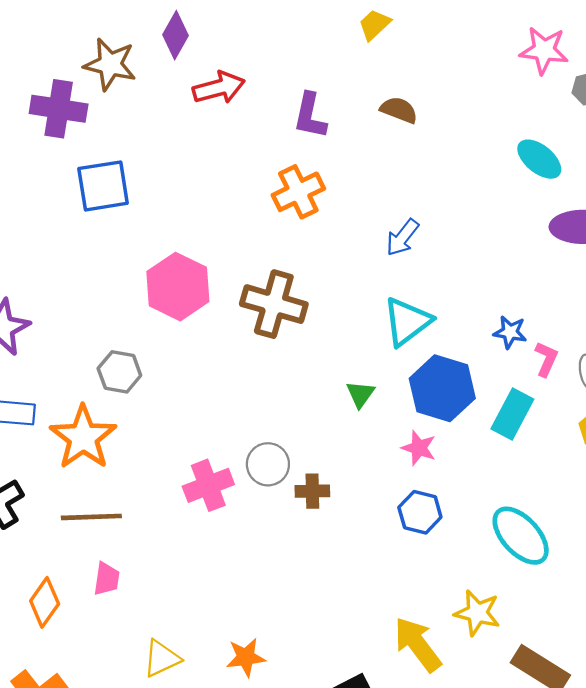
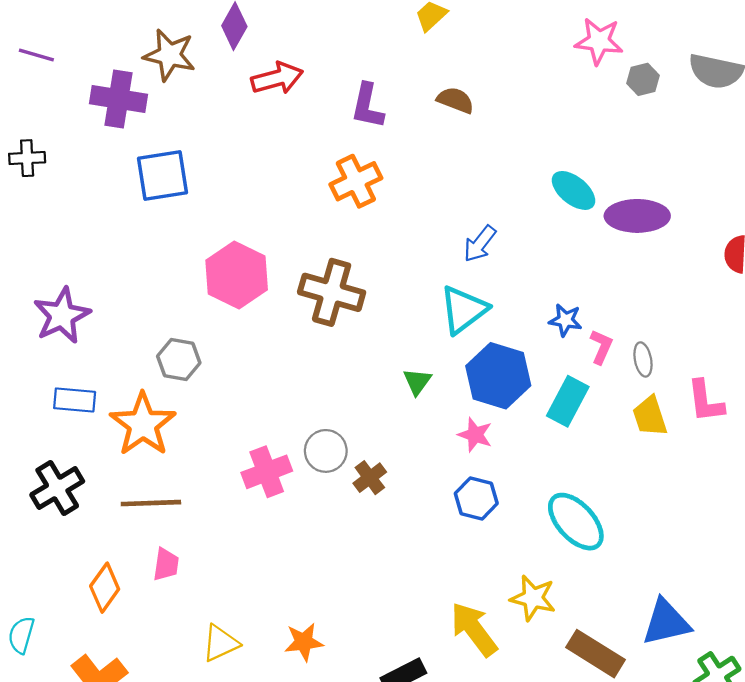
cyan ellipse: (539, 159) -> (574, 190), moved
blue arrow: (402, 237) -> (480, 244), moved
brown cross: (312, 491) -> (370, 478), turned -36

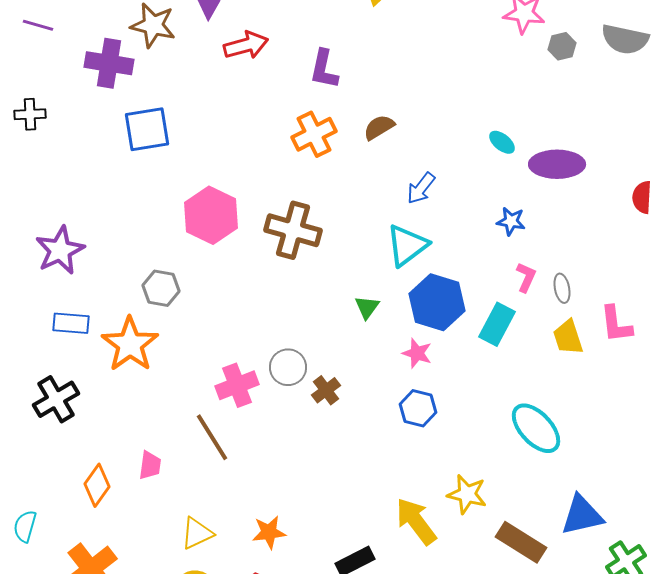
brown semicircle: (455, 100) -> (379, 127), moved, turned -52
cyan ellipse: (574, 190) -> (502, 142), size x0.7
blue star: (565, 320) -> (511, 221), moved
brown line: (151, 503) -> (212, 437), moved, turned 60
cyan ellipse: (576, 522) -> (536, 428), moved

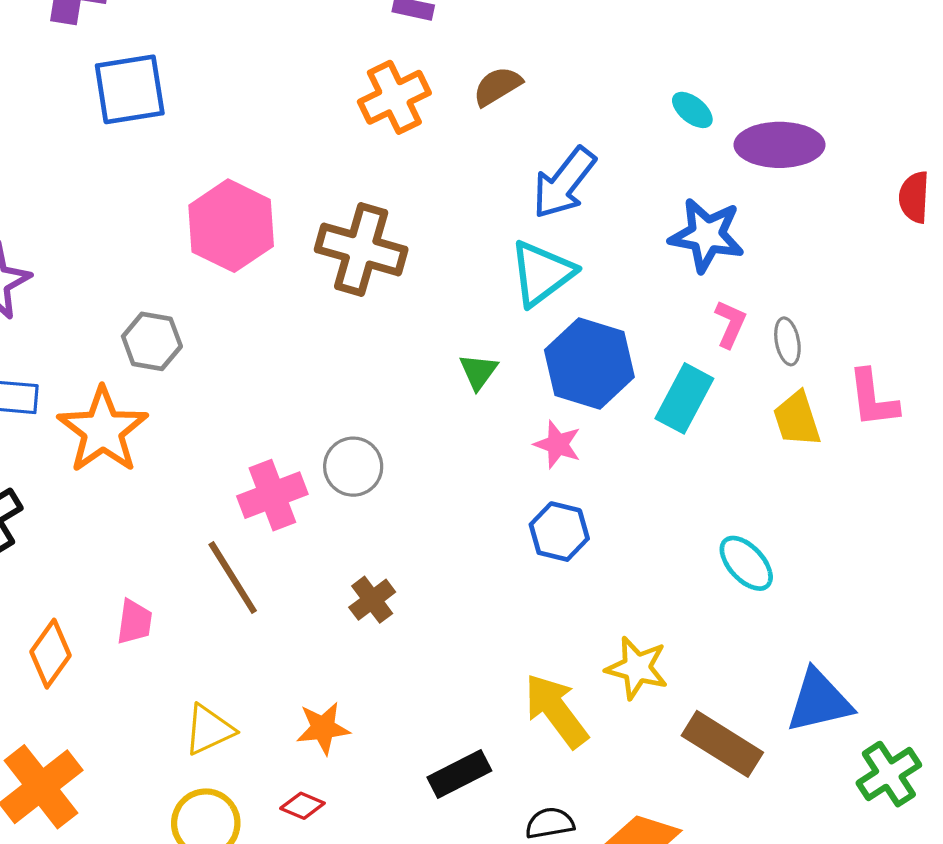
blue arrow: (421, 188) -> (564, 183), size x1.4
blue star: (511, 221) -> (707, 235), size x1.6
brown cross: (326, 390) -> (372, 600), moved
cyan ellipse: (536, 428) -> (746, 563), size x0.7

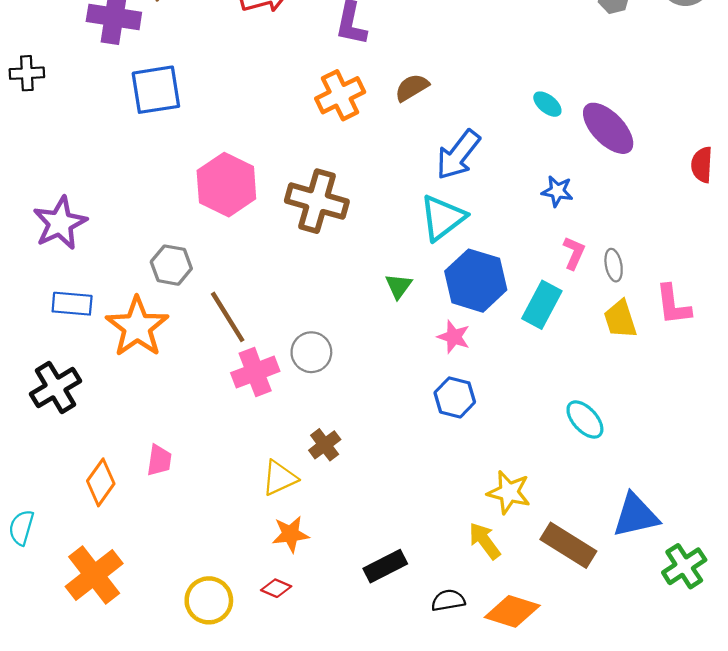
purple ellipse: (780, 145) -> (608, 128), turned 46
blue star: (707, 235) -> (557, 191), size x0.6
brown line: (233, 578) -> (228, 317), moved
yellow arrow: (556, 711) -> (485, 541), moved, size x0.7
yellow triangle: (209, 730) -> (279, 478), moved

